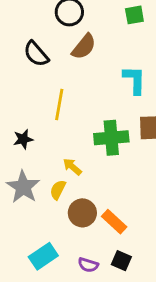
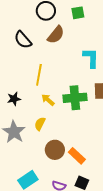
green square: (134, 15) -> (78, 13), moved
yellow arrow: (72, 167) -> (48, 100), moved
yellow semicircle: (58, 190) -> (40, 124), moved

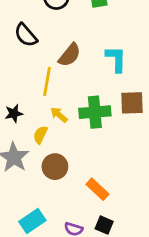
brown semicircle: (56, 35) -> (70, 55), moved
yellow semicircle: (40, 124) -> (40, 135), moved
brown circle: (55, 150) -> (55, 167), moved

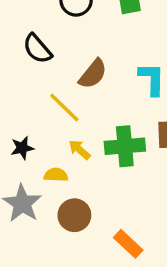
yellow line: (47, 82) -> (64, 108), turned -56
yellow semicircle: (40, 135) -> (56, 175), turned 66

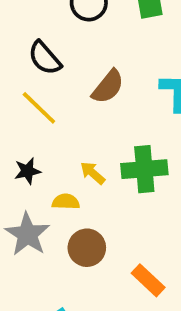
yellow line: (64, 108) -> (39, 108), moved

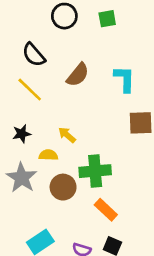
green cross: (144, 169) -> (95, 171), moved

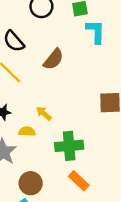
cyan L-shape: (125, 79) -> (96, 32), moved
brown circle: (63, 187) -> (31, 183), moved

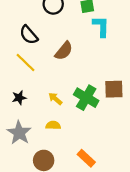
yellow semicircle: (27, 131) -> (53, 125), moved
green cross: (69, 146) -> (86, 98), moved, turned 35

